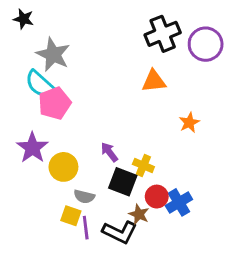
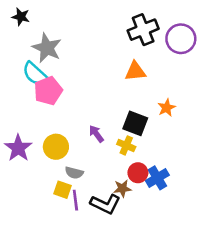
purple star: (32, 148) -> (18, 148), moved
black square: (123, 182) -> (135, 123), moved
brown star: (139, 214) -> (122, 188), turned -30

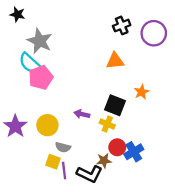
black cross: (143, 30) -> (122, 25), size x0.7
purple arrow: (96, 134) -> (82, 114), turned -40

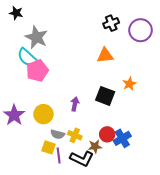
purple arrow: (82, 114) -> (75, 104), turned 88
yellow cross: (107, 124) -> (75, 135), moved

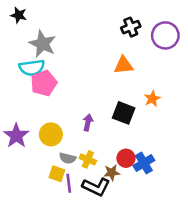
cyan semicircle: (27, 57) -> (32, 68), turned -50

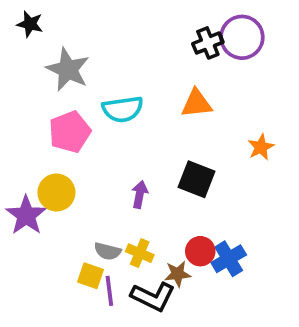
purple circle: (165, 35) -> (242, 37), moved
cyan semicircle: (32, 68) -> (123, 109), moved
orange star: (152, 99) -> (261, 147), moved
yellow circle: (51, 134) -> (56, 193), moved

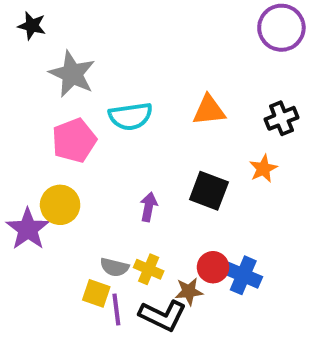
purple circle: (242, 37) -> (281, 28), moved
black cross: (208, 43) -> (281, 118), moved
orange star: (261, 147) -> (263, 169), moved
blue cross: (229, 259) -> (243, 275), turned -36

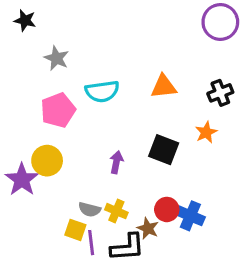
gray star: (72, 74) -> (56, 58), size x0.7
brown star: (189, 291) -> (148, 228), turned 30
black L-shape: (163, 316) -> (127, 247), turned -30

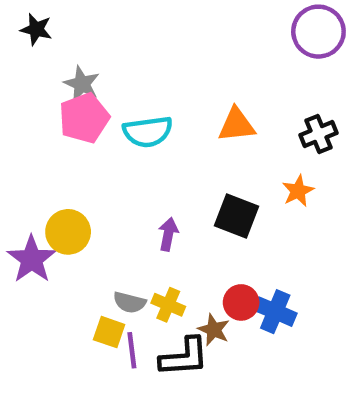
pink pentagon: (58, 110) -> (84, 118), moved

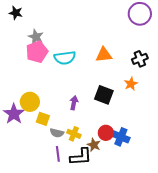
yellow square: (109, 332) -> (43, 119), moved

